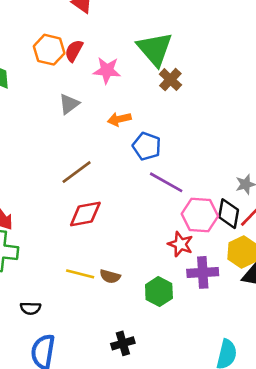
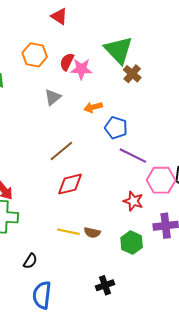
red semicircle: (74, 51) -> (67, 62), moved
red star: (180, 244) -> (133, 201), moved
black semicircle: (31, 308) -> (30, 261), turned -56

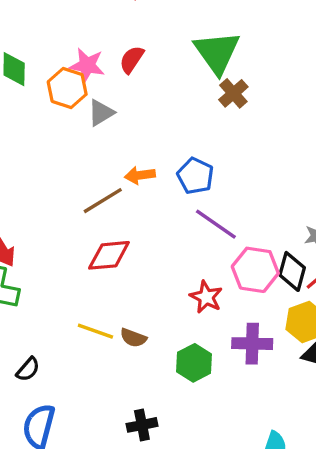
orange hexagon: (35, 55) -> (67, 88), moved
pink star: (81, 69) -> (87, 65), moved
orange arrow: (93, 107) -> (140, 175), moved

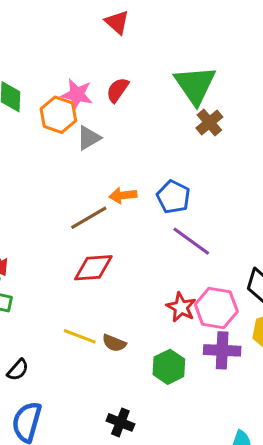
pink hexagon: (255, 270) -> (216, 308), moved
black cross: (142, 425) -> (120, 422), turned 32

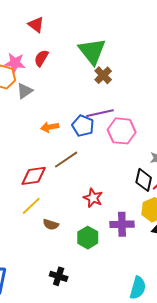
red triangle: (117, 22) -> (36, 25), moved
brown line: (89, 218) -> (66, 160), moved
purple line: (191, 241) -> (100, 113), moved, turned -44
pink hexagon: (216, 308) -> (122, 131), moved
yellow line: (80, 336) -> (31, 206), moved, turned -60

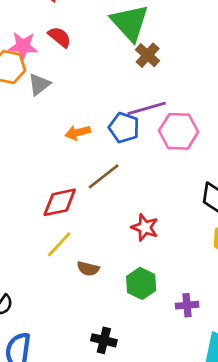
red semicircle: (41, 58) -> (60, 37), turned 102
purple cross: (122, 224) -> (187, 305), moved, size x0.7

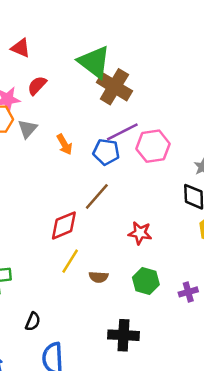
red semicircle: (60, 37) -> (37, 85), turned -75
brown cross: (148, 55) -> (114, 87), size x1.6
orange arrow: (78, 133) -> (64, 144), moved, turned -95
black cross: (104, 340) -> (123, 335), size x1.4

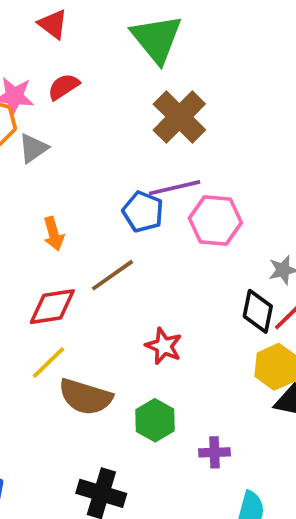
green triangle: (94, 62) -> (157, 39), moved
orange arrow: (64, 144) -> (54, 234), moved
brown semicircle: (99, 277) -> (85, 397), size x1.8

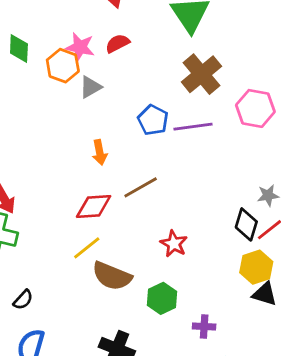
blue pentagon: (143, 212) -> (153, 120), moved
pink hexagon: (215, 220) -> (255, 108), moved

